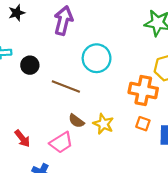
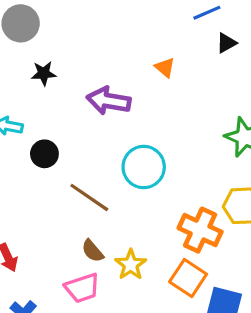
purple arrow: (63, 21) -> (109, 101), turned -108
orange square: (143, 124) -> (188, 278), size x1.6
pink trapezoid: (61, 143) -> (82, 288), moved

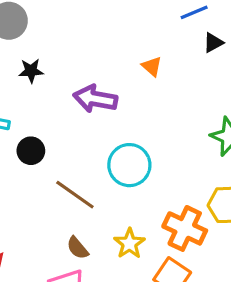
yellow star: (131, 265) -> (129, 244), moved

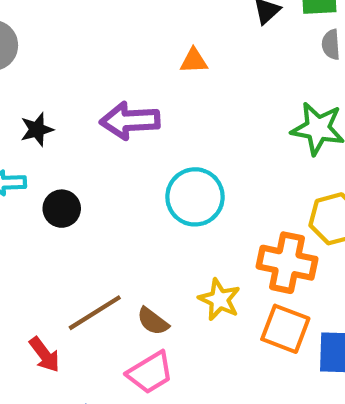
orange triangle: (152, 66) -> (194, 61), turned -30
black star: (31, 71) -> (37, 129), moved
brown line: (75, 195) -> (95, 313), moved, turned -54

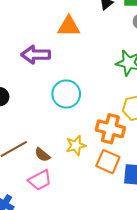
orange triangle: (194, 61) -> (69, 26), size x1.6
yellow star: (219, 299) -> (76, 145), turned 30

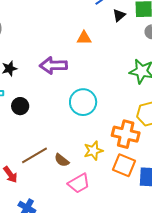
orange triangle: (69, 26) -> (84, 38), size x0.7
pink trapezoid: (40, 180) -> (79, 183), moved

